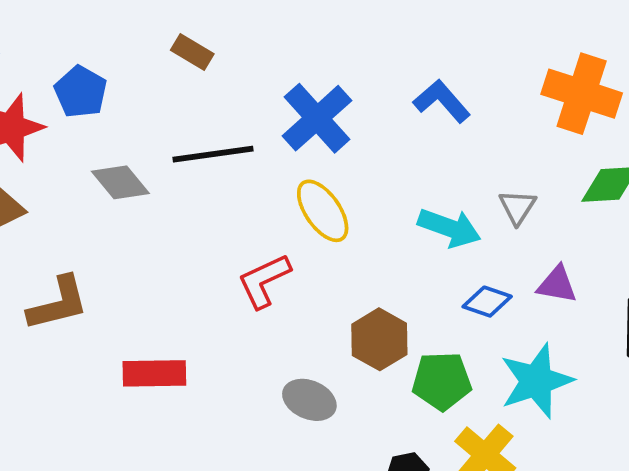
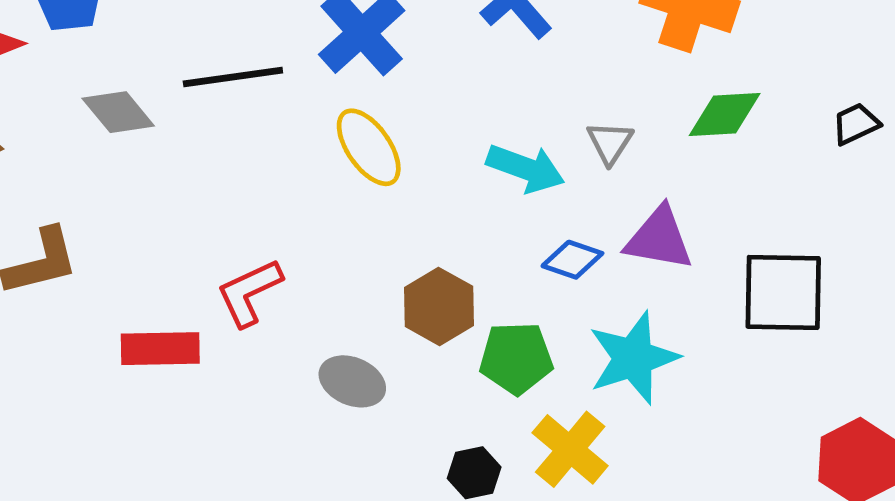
red L-shape: (264, 281) -> (249, 292), moved
purple triangle: (557, 285) -> (659, 239), size x1.4

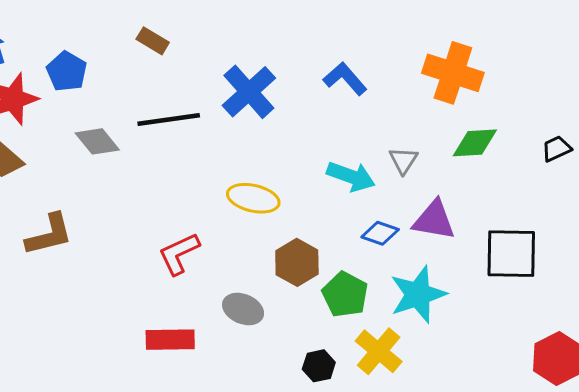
yellow ellipse: (369, 147) -> (253, 198), moved, turned -42
red rectangle: (160, 349) -> (170, 340), moved
green pentagon: (516, 358) -> (345, 294), turned 30

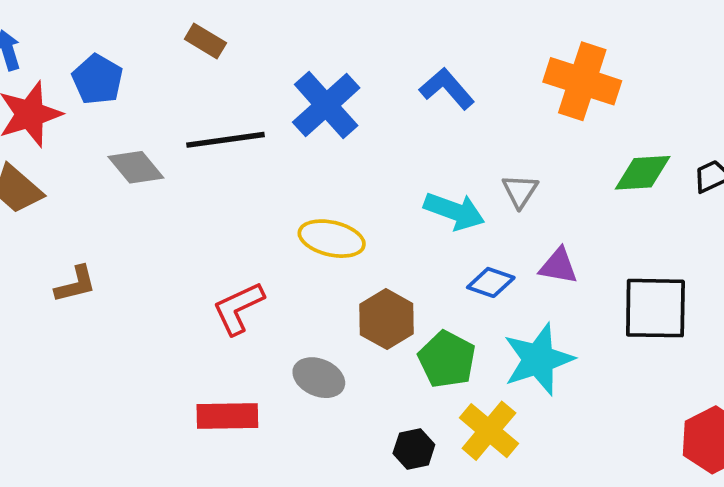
green diamond: (475, 143) -> (643, 173), moved
purple triangle: (434, 220) -> (558, 266), size x0.7
brown L-shape: (49, 235) -> (76, 284), size x0.7

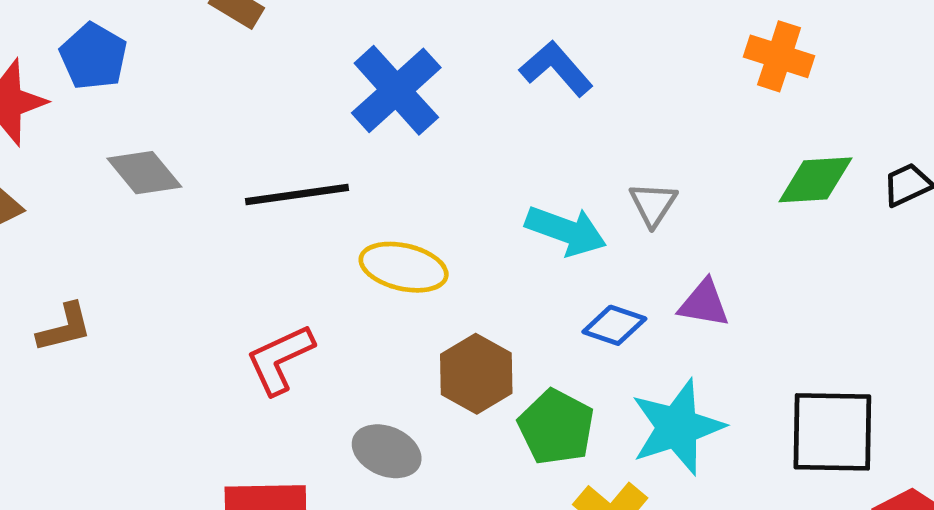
orange cross: (582, 81) -> (779, 56), moved, size x0.7
black line: (226, 140) -> (297, 194), moved
black square: (655, 308) -> (832, 432), moved

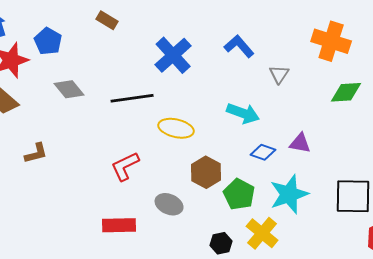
orange cross: (779, 56) -> (331, 41), size x1.4
gray triangle: (653, 204) -> (279, 74), moved

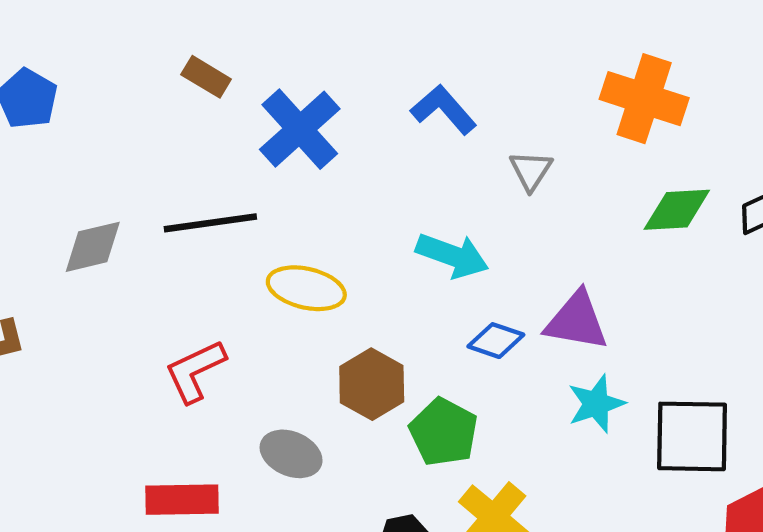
brown rectangle: (107, 20) -> (206, 77), moved
gray diamond: (69, 89) -> (93, 247), moved, turned -64
purple triangle: (300, 143) -> (577, 321), size x1.4
cyan star: (289, 194) -> (596, 404), moved, size x0.7

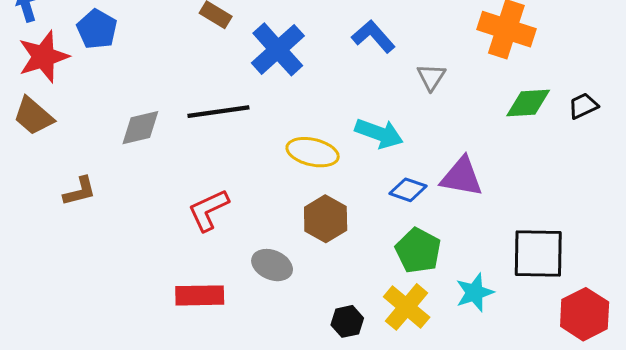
yellow ellipse: (306, 288) -> (313, 152), moved
cyan star: (596, 404) -> (475, 293), moved
green pentagon: (444, 432) -> (418, 251), moved

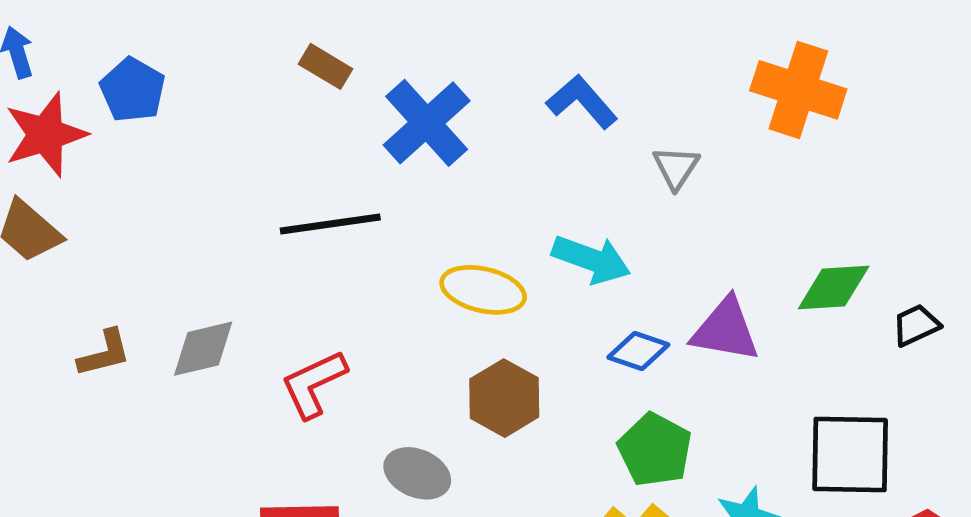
green diamond: (528, 103) -> (834, 288), moved
black trapezoid: (583, 106) -> (916, 325), moved
gray diamond: (140, 128) -> (203, 349), moved

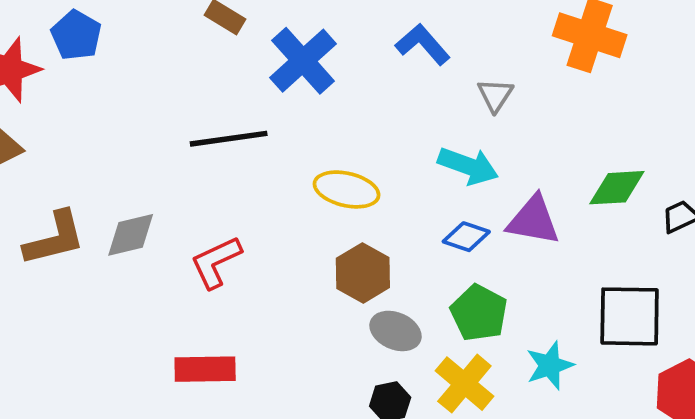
cyan arrow: (591, 259) -> (468, 166), moved
brown L-shape: (104, 353) -> (54, 238), size x1.5
gray ellipse: (417, 473) -> (396, 331), moved

